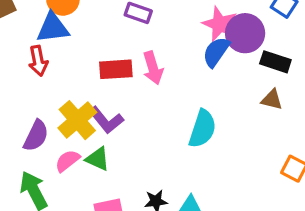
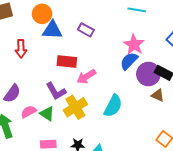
blue triangle: (53, 28) -> (52, 30), moved
purple circle: (245, 33) -> (148, 74), moved
pink arrow: (153, 68) -> (86, 77), moved, turned 66
yellow cross: (77, 120) -> (75, 107), moved

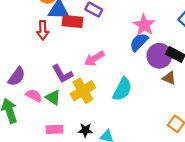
red arrow: (21, 49) -> (43, 30), moved
red rectangle: (67, 61) -> (73, 21), moved
pink semicircle: (29, 112) -> (34, 95), turned 56

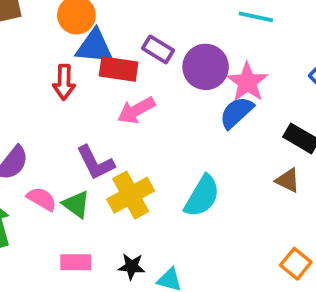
purple circle: (159, 56) -> (206, 67), moved
pink arrow: (94, 59) -> (136, 110), moved

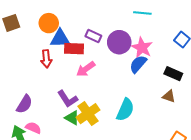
pink semicircle: (42, 199) -> (33, 128), moved
green triangle: (76, 204) -> (72, 118), moved

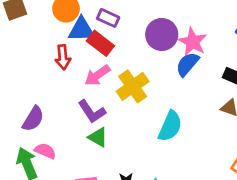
purple rectangle: (93, 36) -> (108, 18), moved
red rectangle: (74, 49) -> (100, 43), turned 36
pink arrow: (86, 69) -> (97, 75), moved
yellow cross: (88, 114) -> (133, 86), moved

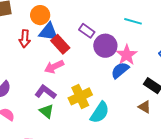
purple rectangle: (108, 18) -> (87, 31), moved
red arrow: (63, 57) -> (25, 39), moved
yellow cross: (133, 86) -> (80, 96), moved
purple L-shape: (92, 112) -> (46, 92), turned 150

